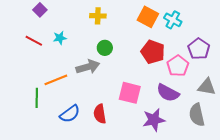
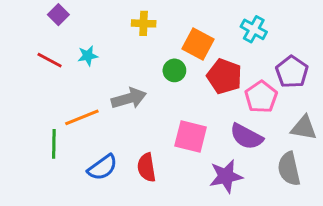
orange square: (148, 17) -> (198, 44), moved
green circle: (105, 48) -> (174, 70), moved

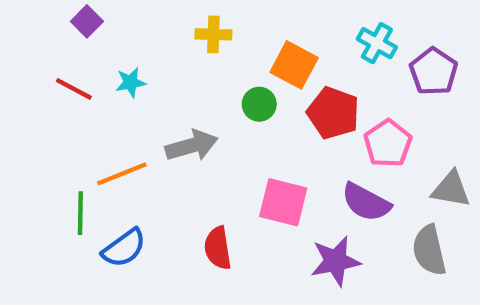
purple pentagon: (292, 72) -> (434, 71), moved
blue semicircle: (102, 167) -> (124, 248), moved

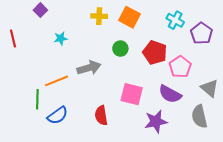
orange square: (294, 65) -> (130, 17), moved
red line: (74, 89) -> (13, 38), moved, turned 48
gray triangle: (451, 189) -> (210, 88), turned 30

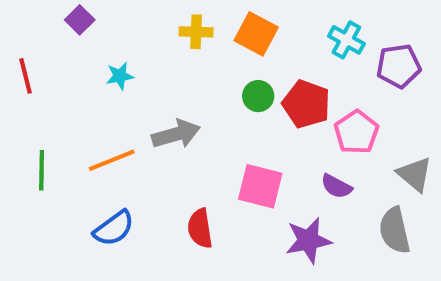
purple pentagon: (201, 33) -> (399, 66), turned 30
green circle: (120, 49) -> (258, 96), moved
purple semicircle: (170, 94) -> (336, 186), size x0.7
green line: (37, 99) -> (42, 170), moved

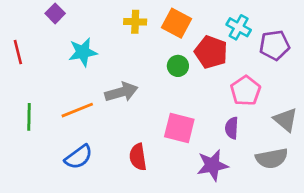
cyan star: (120, 76) -> (83, 52), size x1.5
red pentagon: (306, 104) -> (211, 52), moved
purple semicircle: (336, 186) -> (232, 128), turned 65
gray semicircle: (395, 230) -> (272, 158), turned -88

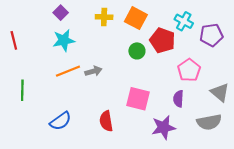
purple square: (55, 13) -> (61, 13), moved
gray arrow: (121, 92) -> (93, 71), size x0.7
orange line: (77, 110) -> (68, 71), moved

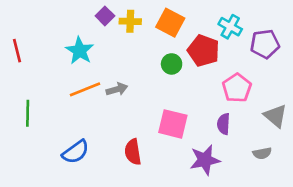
purple square: (61, 13) -> (105, 16), moved
cyan star: (64, 40) -> (80, 51), turned -30
gray semicircle: (209, 122) -> (262, 153), size x0.6

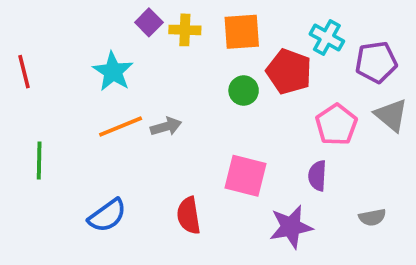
orange square: (170, 23) -> (242, 32), turned -32
gray triangle: (275, 116) -> (391, 115), moved

